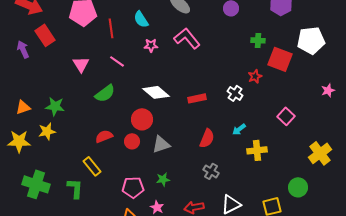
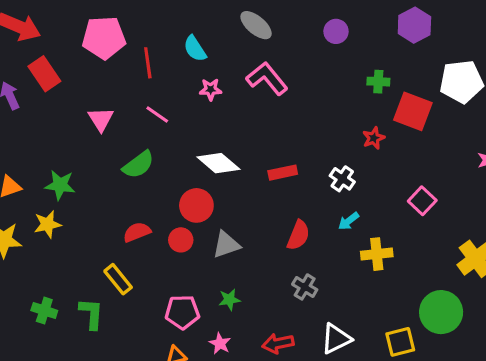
white cross: (235, 93) -> (342, 179), moved
green cross: (36, 184) -> (44, 311), moved, size x0.6
green circle: (298, 187) -> (441, 312), size x1.4

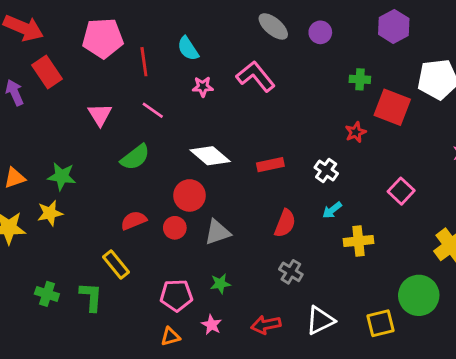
gray ellipse: (256, 25) -> (273, 26), moved

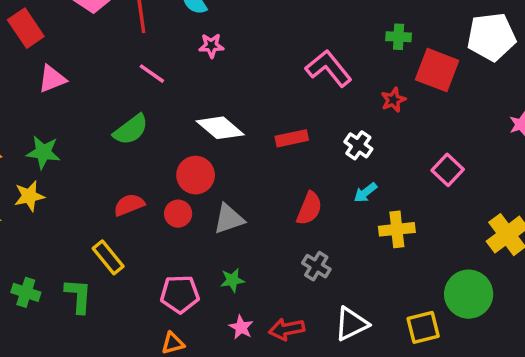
pink L-shape: (256, 76) -> (329, 68), moved
pink triangle: (100, 115) -> (52, 79), moved, turned 40
pink star: (212, 325) -> (241, 327), moved

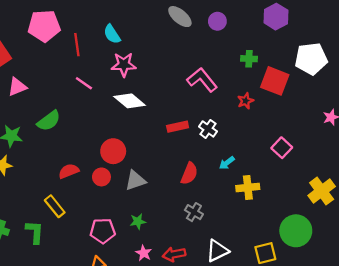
pink star: (211, 46) -> (124, 65), size x1.5
white diamond: (220, 128) -> (130, 101), moved
green semicircle: (131, 130) -> (49, 121), moved
white cross: (358, 145) -> (208, 129), moved

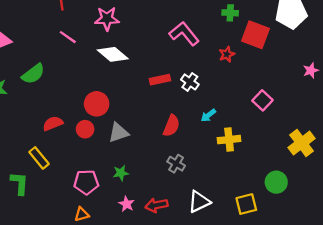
green circle: (296, 231) -> (276, 182), size x0.7

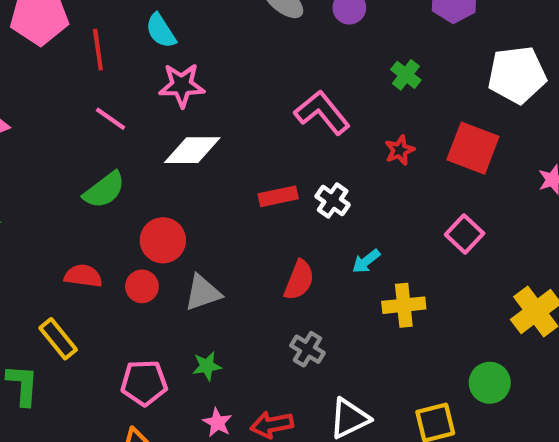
green cross: (230, 13) -> (406, 75), turned 35
red square: (256, 35) -> (473, 148), moved
white diamond: (113, 54) -> (192, 150), turned -40
green semicircle: (33, 74) -> (104, 190), moved
red semicircle: (53, 123) -> (83, 276), turned 30

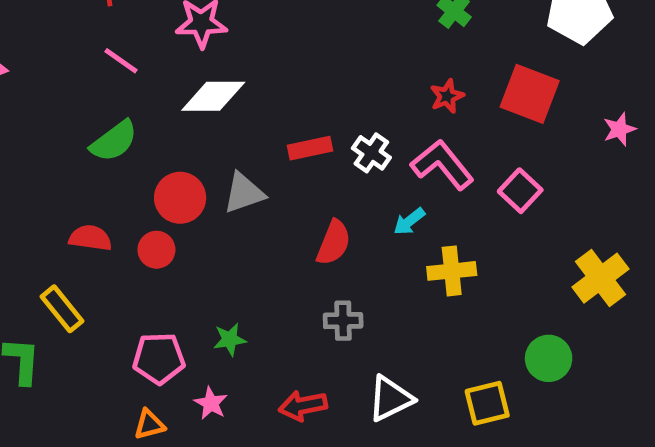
pink L-shape: (322, 112) -> (442, 165), moved
gray triangle: (203, 293) -> (244, 193), moved
gray cross: (307, 349) -> (343, 321), turned -32
pink star: (217, 423) -> (211, 403), moved

